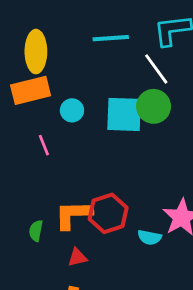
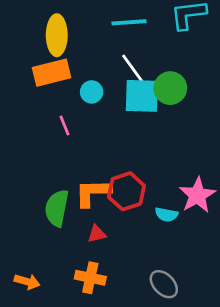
white line: (156, 69) -> (133, 69), moved
green semicircle: (36, 231) -> (57, 208), size x1.8

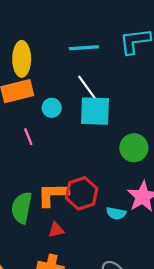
green circle: (170, 88) -> (134, 148), moved

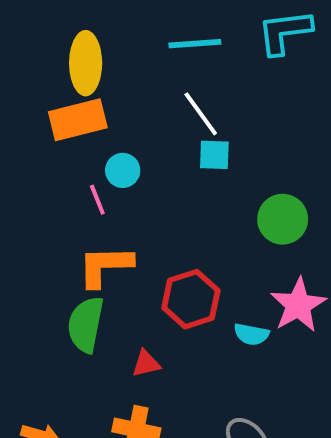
cyan circle: (52, 108) -> (123, 170), moved
cyan square: (95, 111) -> (214, 155), size x0.6
orange L-shape: (53, 194) -> (105, 266), moved

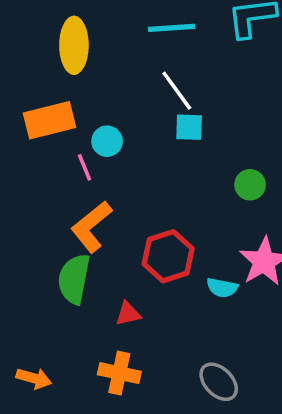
orange rectangle: (78, 120) -> (50, 120), moved
green circle: (283, 219) -> (250, 185), size x0.7
orange L-shape: (105, 266) -> (91, 227), turned -38

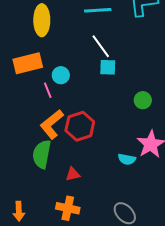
red hexagon: (168, 256) -> (80, 126), moved
orange arrow: (34, 378) -> (19, 211), turned 72

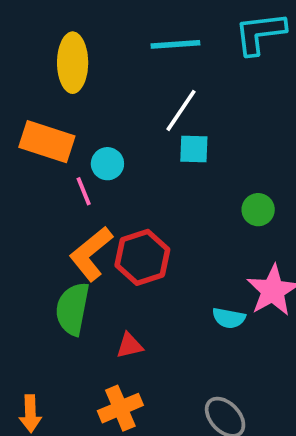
white line: (101, 46) -> (181, 110), turned 70
orange rectangle: (28, 63) -> (47, 142), turned 32
orange cross: (68, 208) -> (120, 408), turned -35

